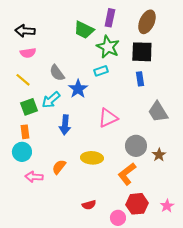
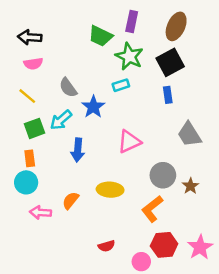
black square: (142, 52) -> (170, 62), turned -30
pink star: (167, 206) -> (200, 247), size x1.5

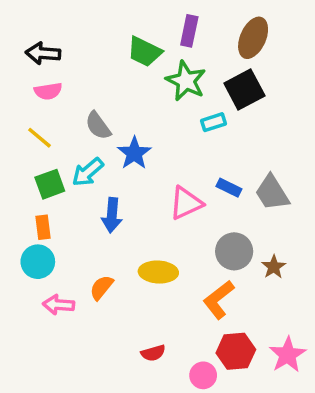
cyan rectangle: (121, 85) -> (213, 122), moved
blue rectangle: (168, 95) -> (229, 188), moved, turned -56

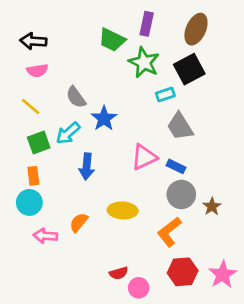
blue rectangle: (229, 188) -> (176, 166), moved
gray trapezoid: (272, 193) -> (180, 126), moved
pink circle: (203, 375) -> (139, 288), moved

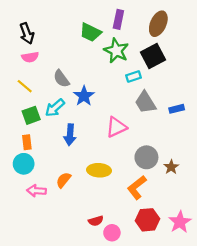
black arrow: (33, 41) -> (27, 33), turned -114
blue rectangle: (176, 166) -> (177, 109), moved, turned -40

